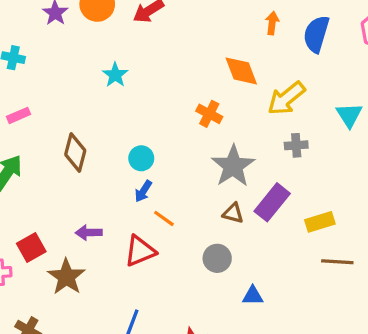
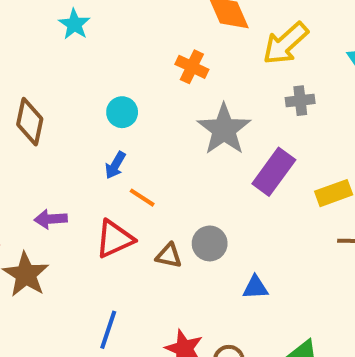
cyan circle: (141, 158) -> (122, 112), moved
brown triangle: (233, 213) -> (169, 256), moved

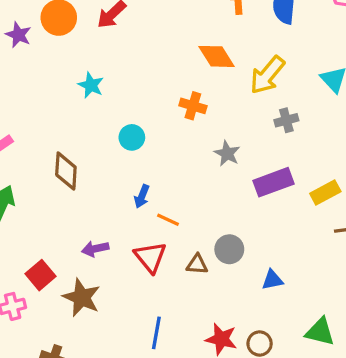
cyan circle: (122, 112) -> (132, 137), moved
gray star: (224, 129) -> (227, 153), size x0.6
purple rectangle: (274, 172) -> (273, 182), turned 42
red triangle: (115, 239) -> (150, 257), turned -36

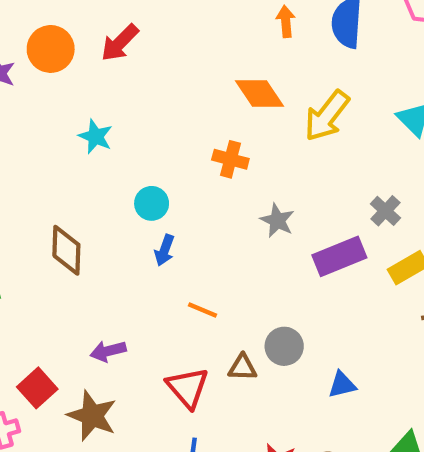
gray cross: (286, 120) -> (385, 211), moved, turned -30
blue arrow: (142, 196) -> (164, 250), moved
red triangle: (150, 257) -> (188, 388), moved

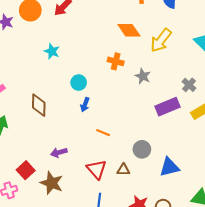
gray star: (277, 220) -> (143, 76), moved
brown triangle: (242, 367) -> (123, 170), moved
blue triangle: (342, 385) -> (169, 167), size x1.5

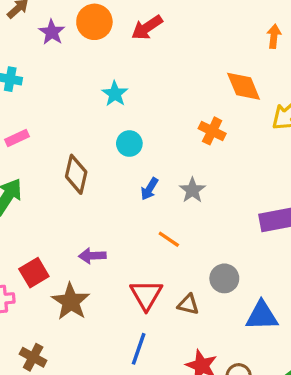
gray star: (143, 76) -> (192, 190), moved
cyan circle: (79, 83) -> (129, 144), moved

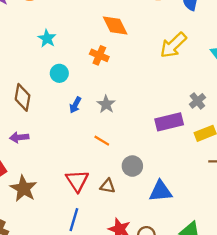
orange diamond: (244, 86) -> (115, 25), moved
orange cross: (212, 131) -> (99, 55), moved
orange line: (169, 239) -> (102, 141), moved
purple arrow: (92, 256) -> (19, 137), moved

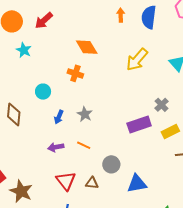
cyan star: (47, 38) -> (24, 50), moved
purple arrow: (19, 137) -> (56, 147), moved

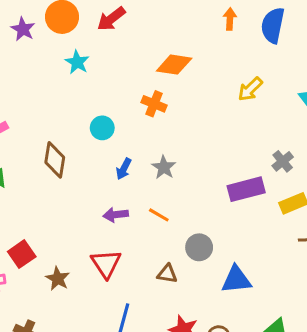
orange diamond: (87, 47) -> (174, 65), turned -55
yellow arrow: (137, 60) -> (250, 89), size x0.7
red triangle: (66, 181) -> (106, 264), moved
brown star: (21, 191) -> (58, 279), size x0.7

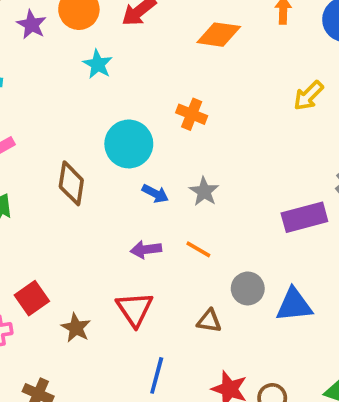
orange diamond: (174, 65) -> (219, 35), moved
cyan circle: (102, 128) -> (129, 144), size x1.6
blue arrow: (124, 169) -> (155, 194), turned -90
blue triangle: (236, 280) -> (294, 305), moved

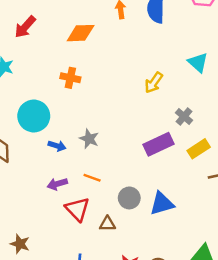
yellow arrow: (308, 96) -> (154, 83), moved
orange cross: (192, 114) -> (70, 78), moved
red triangle: (135, 309) -> (77, 209), moved

